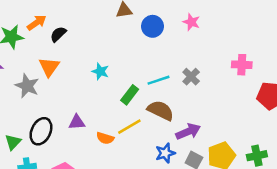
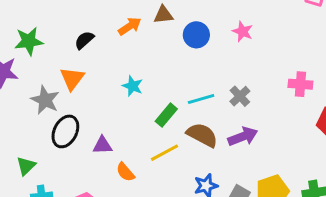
orange arrow: (37, 23) -> (130, 26), moved
black ellipse: (41, 131) -> (65, 131), moved
purple arrow: (188, 132) -> (243, 136), moved
orange semicircle: (105, 138) -> (125, 172), moved, turned 30

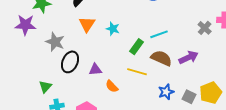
orange triangle: (72, 78) -> (87, 24), moved
gray cross: (240, 96) -> (205, 28), moved
yellow line: (164, 153) -> (137, 72), turned 48

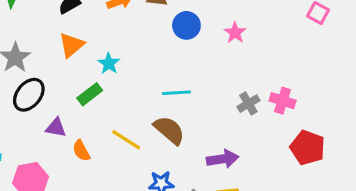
green rectangle: (137, 47) -> (90, 94), moved
purple arrow: (189, 57) -> (223, 159), moved
purple triangle: (95, 70) -> (56, 128), moved

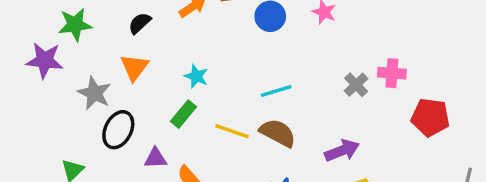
orange triangle: (71, 45) -> (134, 67), moved
yellow line: (126, 140) -> (232, 131), moved

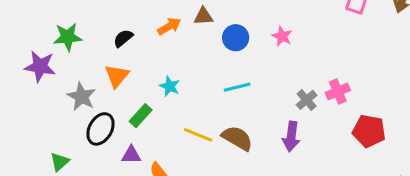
pink cross: (392, 73) -> (338, 91), turned -30
cyan line: (276, 91) -> (237, 87), moved
green rectangle: (184, 114) -> (141, 116), moved
purple arrow: (342, 151) -> (291, 136), moved, turned 116

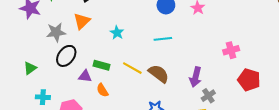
gray star: (81, 97) -> (56, 32), turned 30
gray cross: (307, 100) -> (208, 96), moved
green rectangle: (141, 116) -> (102, 65), moved, turned 56
green triangle: (60, 162) -> (30, 68), moved

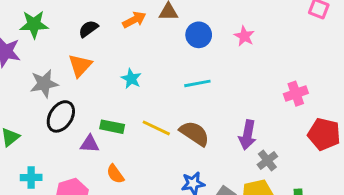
orange semicircle: (102, 90) -> (115, 174), moved

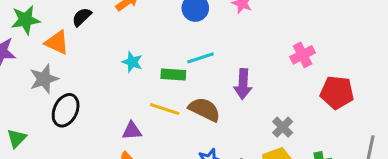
orange triangle: (80, 65) -> (57, 42), moved, turned -40
green rectangle: (112, 127) -> (173, 75), moved
purple arrow: (247, 135) -> (243, 84), moved
purple triangle: (90, 144) -> (132, 131), moved

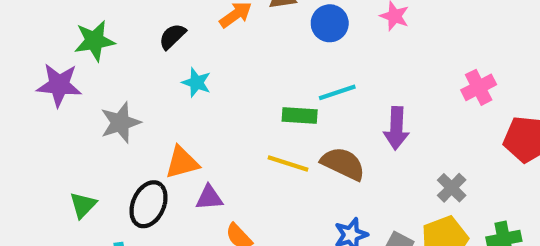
orange triangle: (57, 42) -> (182, 162), moved, turned -40
cyan star: (132, 62) -> (196, 82), moved
black ellipse: (66, 110) -> (149, 204), moved
purple triangle: (132, 131) -> (209, 198), moved

